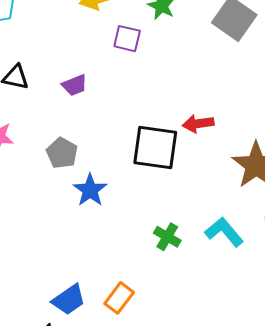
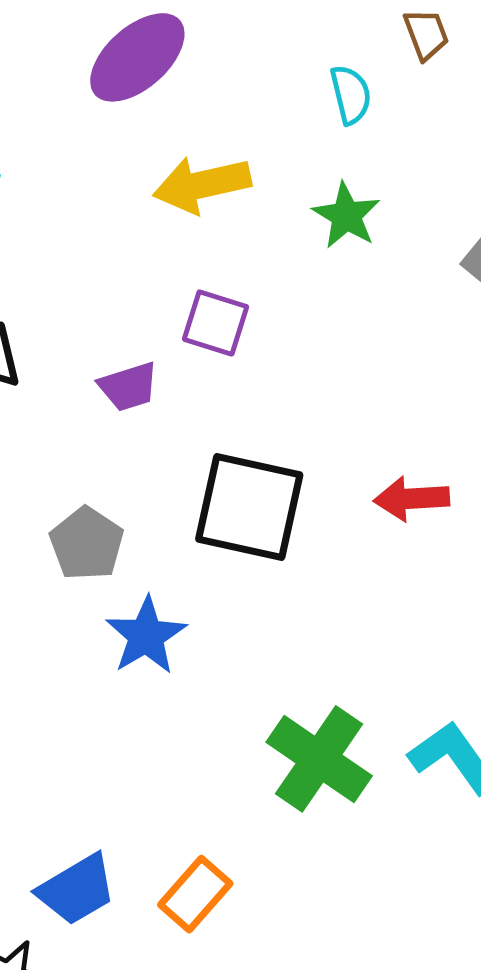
purple square: (127, 39) -> (215, 323), moved
black square: (155, 148) -> (249, 507), moved
green cross: (167, 237) -> (319, 759), size x1.6

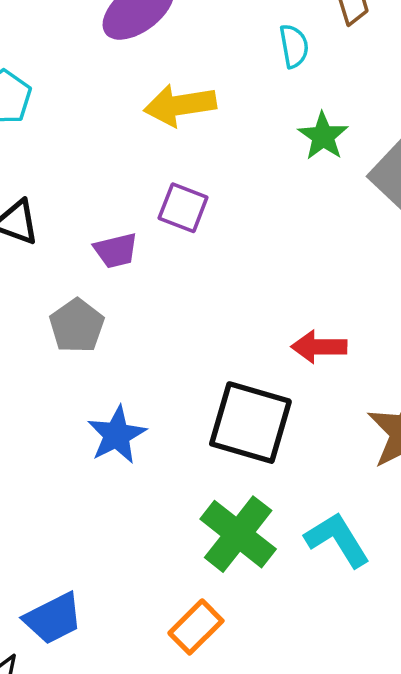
green star: (346, 216) -> (323, 136), moved
black square: (249, 507) -> (250, 423), moved
gray pentagon: (87, 544) -> (77, 326), moved
orange rectangle: (195, 894) -> (196, 627), moved

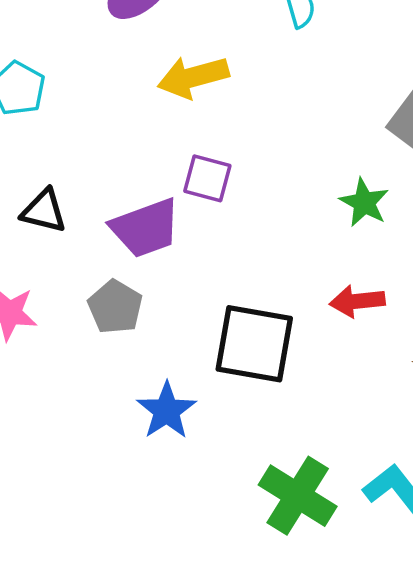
green star: (323, 136) -> (364, 203), moved
purple trapezoid: (116, 250) -> (146, 228), size x1.6
black square: (250, 423) -> (254, 344), moved

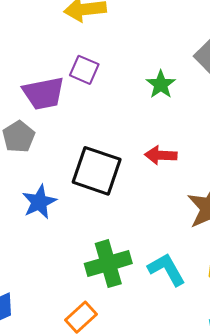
green star: (364, 203) -> (161, 84), moved
green cross: (298, 496) -> (108, 264), turned 33

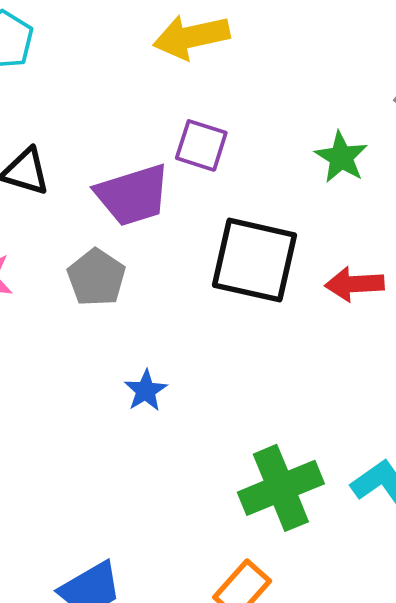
black square: (97, 171) -> (254, 260), moved
blue star: (39, 202) -> (146, 391), size x0.7

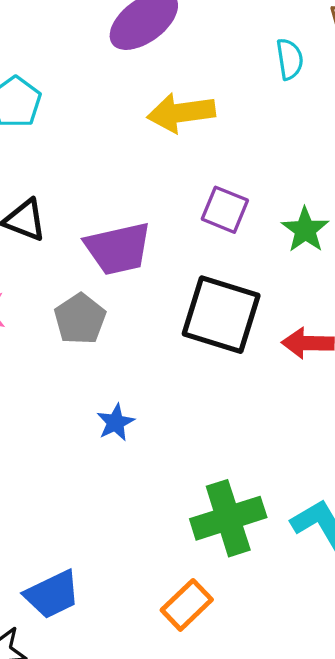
purple square: (201, 145) -> (225, 210), moved

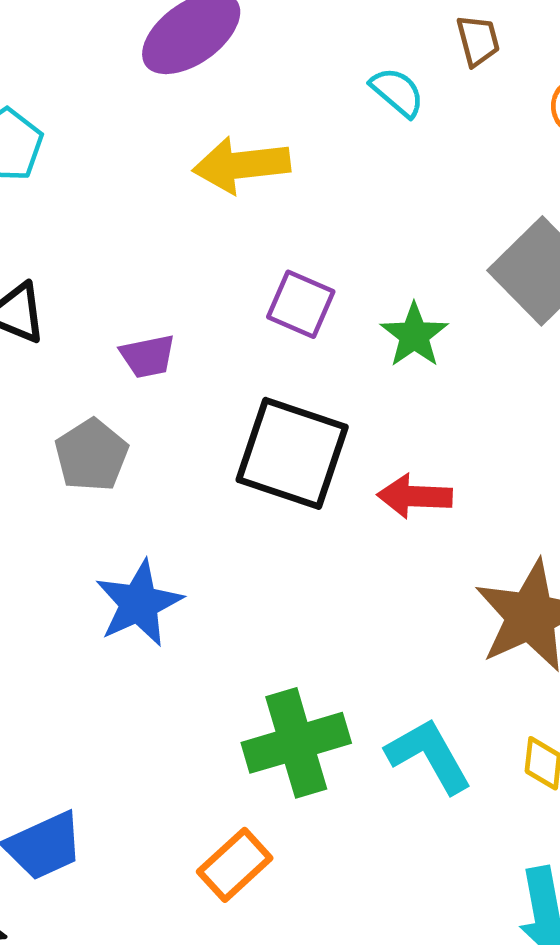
cyan semicircle: (290, 59) -> (397, 92), turned -42
purple trapezoid: (118, 249) -> (148, 356), size x0.6
blue star: (115, 422) -> (139, 603), size x1.6

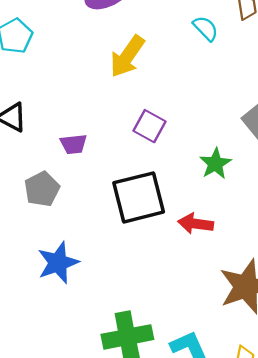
yellow arrow: (241, 165) -> (127, 56), turned -54
green star: (414, 335) -> (215, 164), moved
black square: (292, 453) -> (139, 197), turned -38

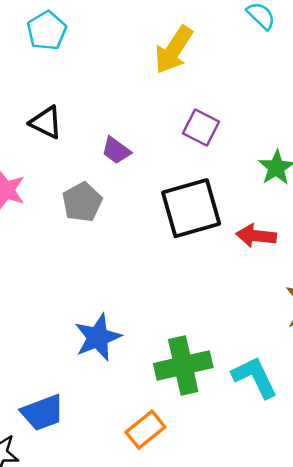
purple trapezoid: (73, 144) -> (116, 150), turned 44
blue star: (58, 263) -> (98, 337), moved

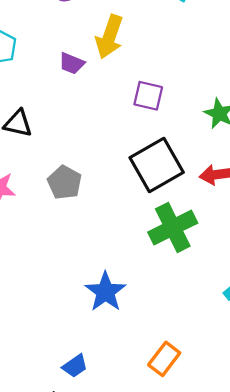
purple trapezoid: (116, 150) -> (72, 63), moved
green cross: (183, 366) -> (173, 228), moved
blue trapezoid: (43, 413) -> (75, 366), size x0.7

